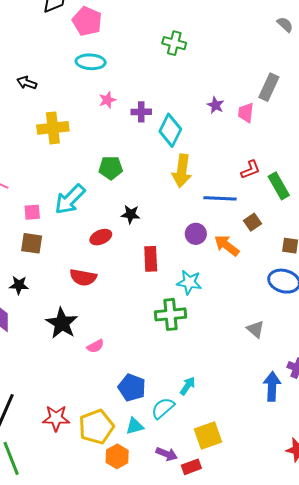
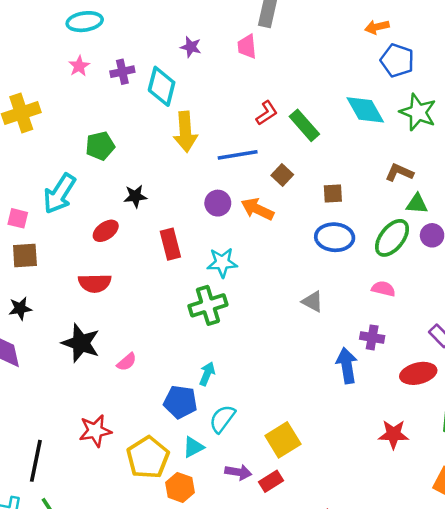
cyan ellipse: (91, 62) -> (85, 22), moved
purple star: (215, 105) -> (191, 47), moved
pink square: (32, 212) -> (18, 218), turned 30
cyan arrow: (188, 386) -> (207, 374), moved
red star: (56, 418) -> (95, 431), moved

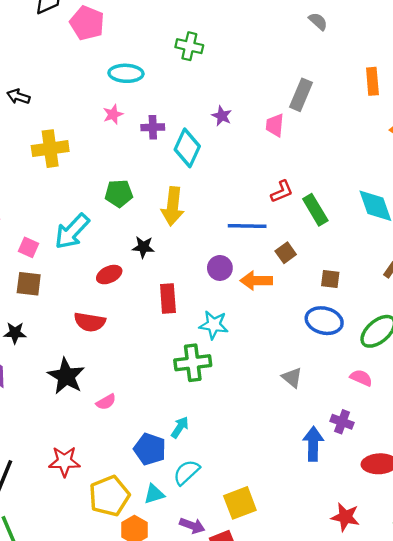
yellow arrow: (185, 132) -> (173, 206), moved
orange arrow: (257, 209) -> (256, 281), turned -36

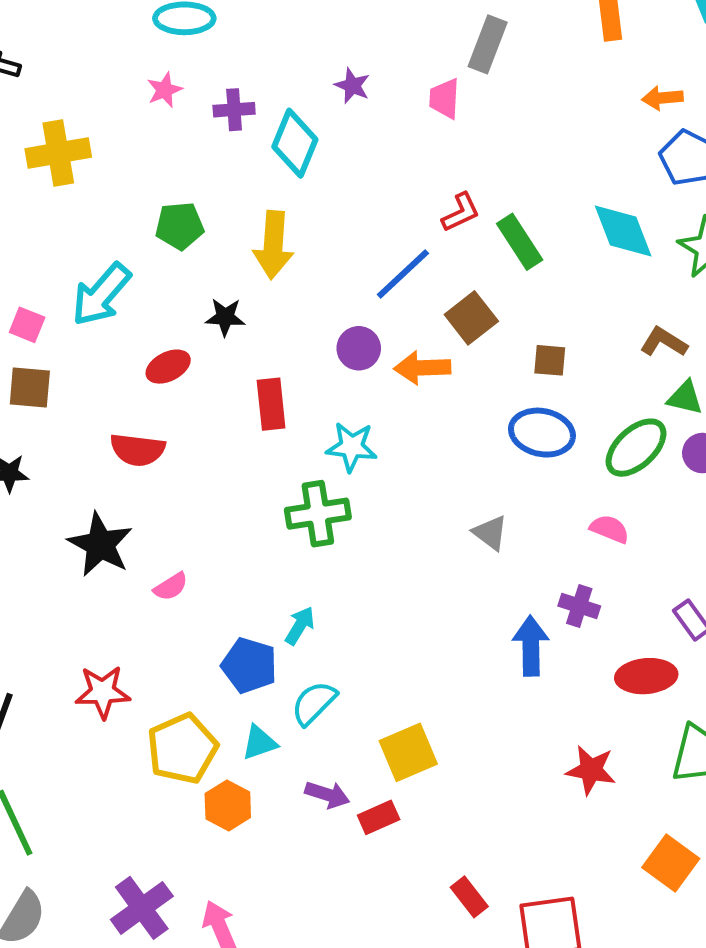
blue line: (247, 226) -> (403, 274), turned -42
brown square: (286, 253) -> (471, 318), size x1.4

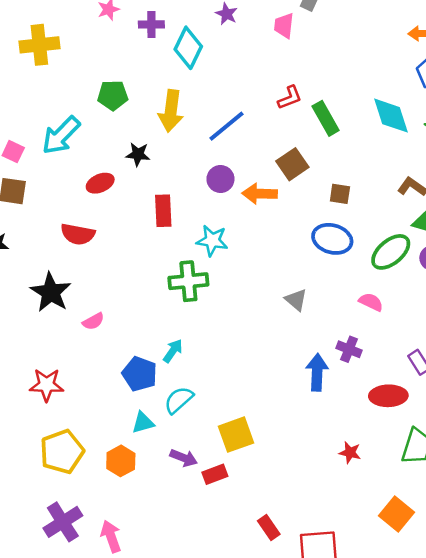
blue line: (403, 274) -> (227, 126), moved
yellow pentagon: (182, 749) -> (62, 452), moved
red star: (591, 770) -> (350, 453), size x0.7

